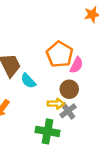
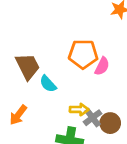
orange pentagon: (60, 54) -> (83, 54), turned -30
brown circle: (69, 89) -> (110, 123), moved

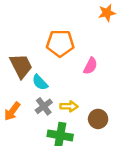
orange pentagon: (83, 54) -> (60, 43), moved
gray cross: (93, 118) -> (44, 106), moved

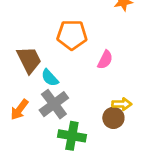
gray cross: (44, 106) -> (54, 104), size x1.5
yellow arrow: (69, 106) -> (122, 104), moved

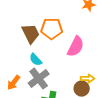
brown trapezoid: (29, 60) -> (31, 34), moved
pink semicircle: (105, 60) -> (76, 47), size x1.5

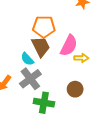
brown trapezoid: (31, 34) -> (41, 47), moved
yellow arrow: (88, 79) -> (81, 58), moved

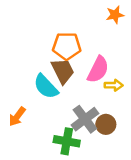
cyan semicircle: (27, 59) -> (46, 87), size x1.5
gray cross: (30, 79) -> (85, 119), moved

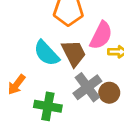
brown trapezoid: (63, 71) -> (74, 53), moved
green cross: (67, 141) -> (48, 106), moved

